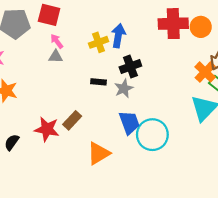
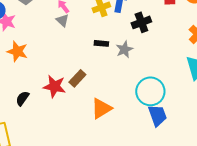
gray triangle: (56, 57) -> (62, 20), turned 40
black cross: (130, 66) -> (141, 22), moved
blue trapezoid: (129, 123) -> (157, 115), moved

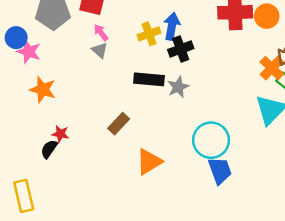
black cross: (141, 22) -> (181, 49), moved
black rectangle: (101, 43) -> (149, 79), size x1.6
red star: (54, 86) -> (60, 134), moved, size x0.6

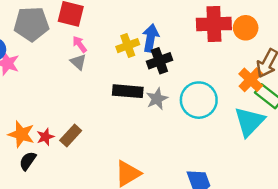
orange star: (43, 90) -> (21, 134), moved
brown rectangle: (119, 124) -> (71, 136), moved
red star: (60, 134) -> (45, 137), moved, turned -30
cyan circle: (211, 140) -> (199, 100), moved

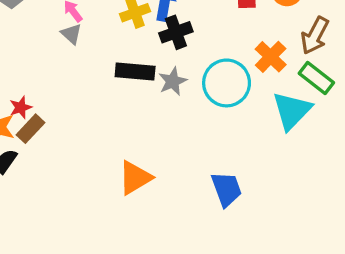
orange cross: (251, 80) -> (271, 57), moved
brown rectangle: (71, 136) -> (30, 129), moved
red star: (45, 137) -> (21, 107), moved

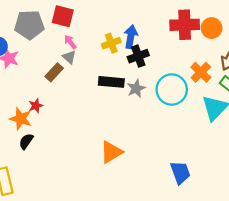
brown rectangle: (30, 129) -> (54, 72), moved
blue trapezoid: (227, 189) -> (180, 173), moved

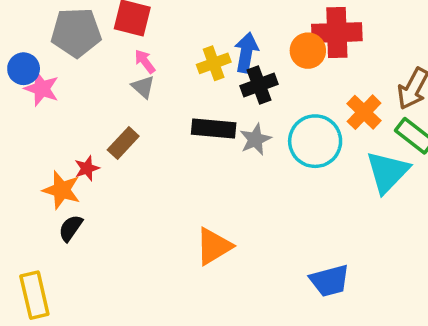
orange circle: (212, 28) -> (308, 51), moved
brown rectangle: (54, 72) -> (123, 143), moved
blue trapezoid: (180, 173) -> (330, 281), turned 95

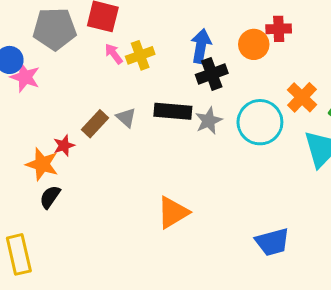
red cross: (337, 33) -> (279, 29), size x0.6
yellow cross: (214, 63) -> (140, 55), moved
gray triangle: (143, 87) -> (126, 118), moved

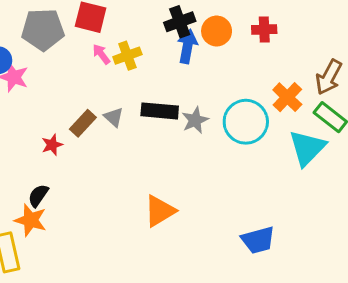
orange circle: (254, 44) -> (217, 31), moved
black cross: (212, 74) -> (180, 22), moved
orange star: (42, 164) -> (31, 220), moved

